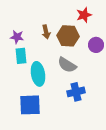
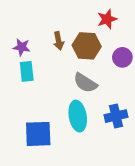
cyan ellipse: (38, 74) -> (78, 116), moved
blue cross: (76, 92) -> (116, 116), moved

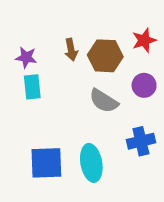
red star: (107, 19) -> (144, 40), moved
purple circle: (122, 57) -> (144, 85), moved
cyan ellipse: (78, 116) -> (91, 163), moved

